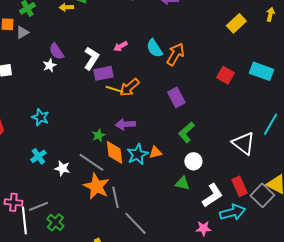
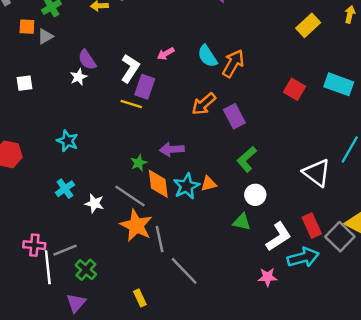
purple rectangle: (103, 73) -> (145, 87), turned -60
orange arrow: (129, 87) -> (204, 104), moved
yellow line: (114, 89) -> (131, 104), moved

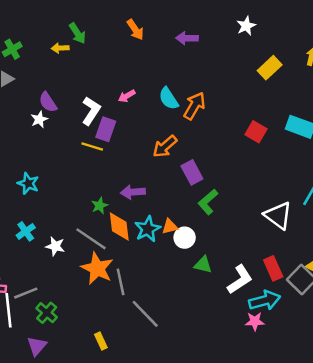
purple rectangle: (234, 116) -> (192, 172), moved
white circle: (255, 195) -> (185, 238), moved
pink star: (268, 277) -> (255, 321), moved

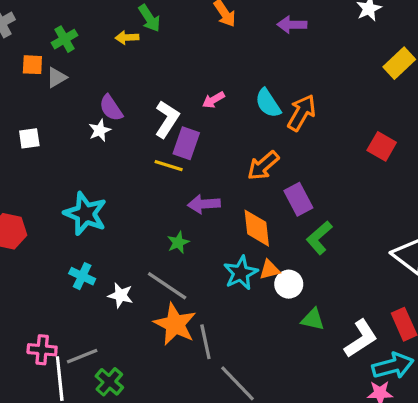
cyan star: (28, 183) -> (85, 214), size x1.5
purple arrow: (133, 192) -> (204, 204), moved
orange diamond: (119, 227) -> (257, 228), moved
cyan cross: (26, 231) -> (82, 276), turned -30

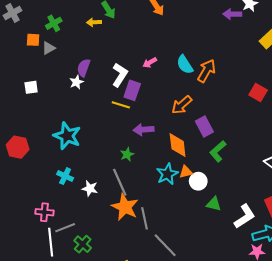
purple arrow: (292, 25) -> (232, 14), moved
purple semicircle: (111, 108) -> (84, 68), turned 54
gray line: (167, 286) -> (120, 182), turned 32
pink cross: (42, 350) -> (44, 212), moved

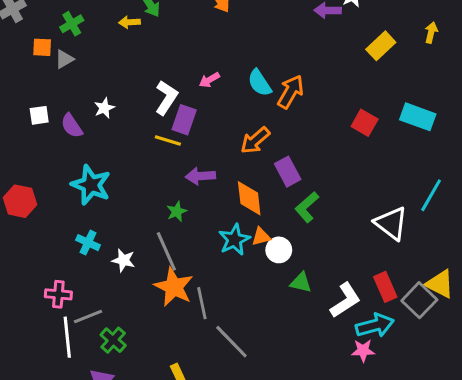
purple semicircle: (84, 68) -> (72, 126), moved, turned -54

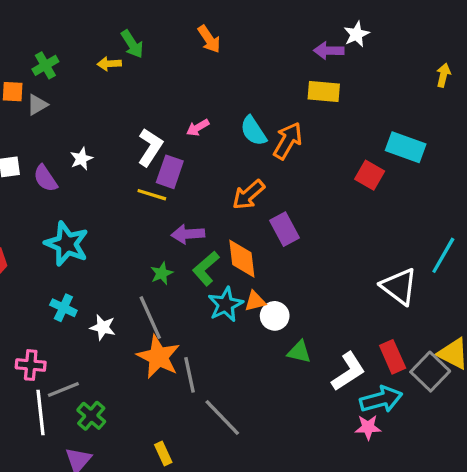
yellow rectangle: (381, 46) -> (324, 92), moved, turned 48
cyan rectangle: (418, 117) -> (406, 147), moved
green L-shape: (307, 207) -> (206, 268), moved

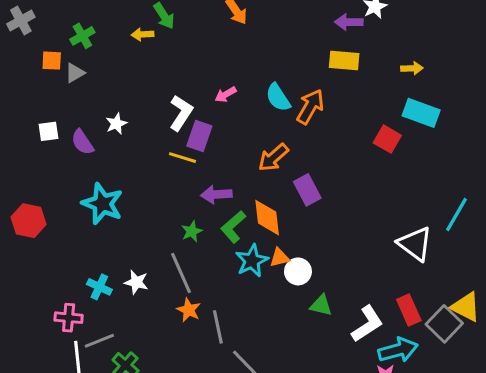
yellow arrow: (443, 75) -> (412, 68), moved, turned 75
cyan cross: (63, 308) -> (99, 287), moved
orange star: (158, 357) -> (189, 310), size x0.6

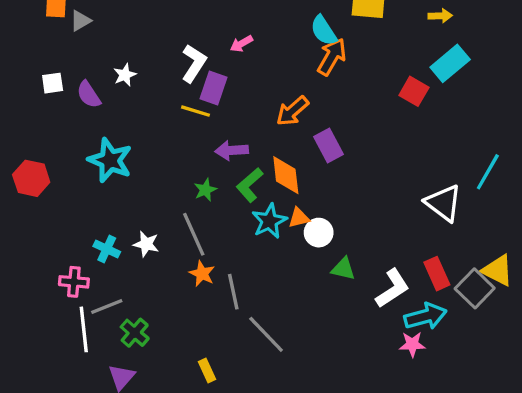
cyan semicircle: (278, 98) -> (324, 31), moved
cyan rectangle: (421, 113) -> (450, 63), turned -60

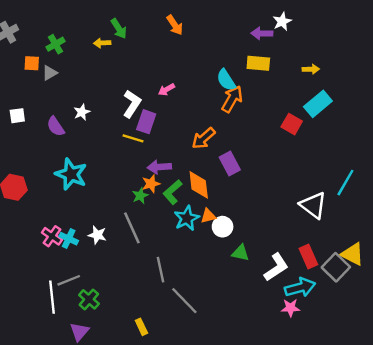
white square: (53, 83) -> (17, 116), moved
orange star: (202, 274) -> (151, 184), moved, turned 30
pink cross: (74, 282) -> (52, 236), moved, turned 30

